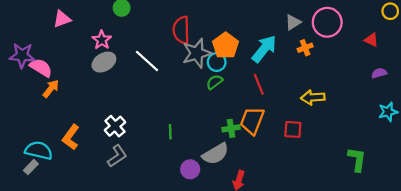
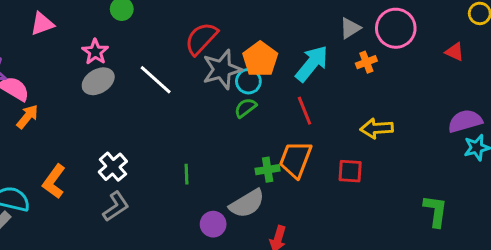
red semicircle: (181, 30) -> (201, 39), turned 44
purple semicircle: (379, 73) -> (465, 121), moved, size x1.6

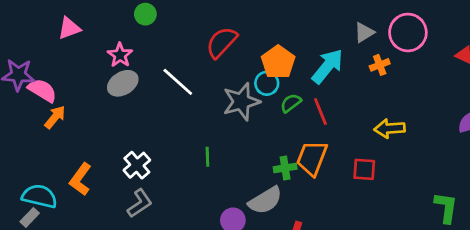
gray star: (222, 69) -> (241, 102), moved
green semicircle: (246, 108) -> (291, 103), moved
green line: (187, 174) -> (207, 157), moved

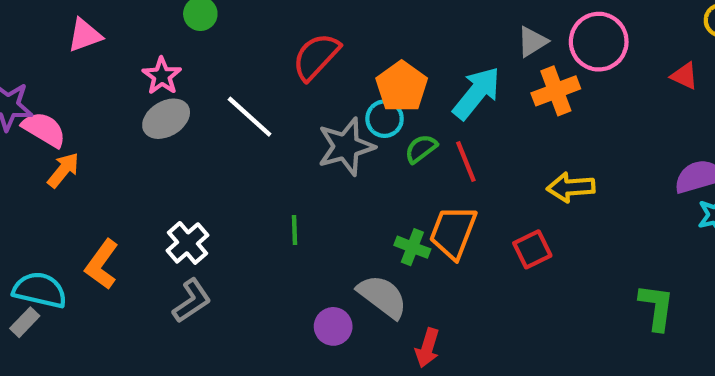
orange cross: (380, 65) -> (556, 91), size x1.5
green cross: (285, 168) -> (412, 247), turned 30
red square: (364, 169) -> (532, 249), turned -30
gray semicircle: (265, 200) -> (382, 296), turned -112

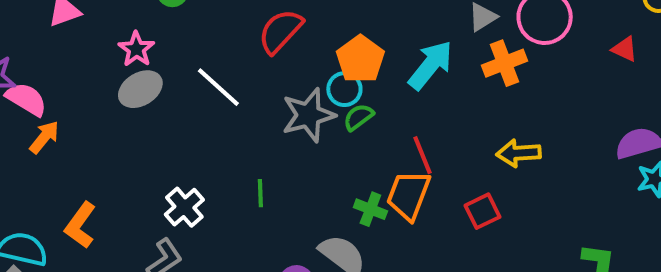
green semicircle: (421, 149) -> (358, 117), moved
red line: (466, 162) -> (422, 155), moved
white cross: (188, 243) -> (184, 207), moved

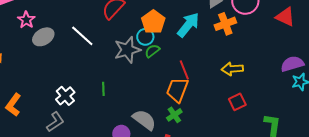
pink star: (136, 49) -> (26, 20), moved
red triangle: (625, 49) -> (285, 17), size x1.5
green cross: (370, 209) -> (174, 115), moved, turned 35
red square: (483, 211) -> (237, 102), moved

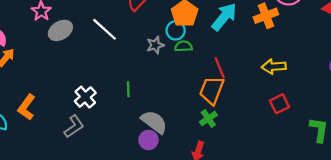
gray star: (127, 50) -> (155, 45), size x0.6
green semicircle: (152, 51) -> (183, 46), turned 35
gray semicircle: (144, 120) -> (154, 122), moved

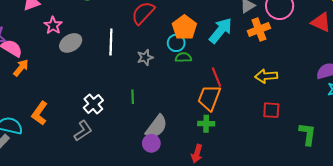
white line: (104, 29) -> (111, 42), turned 50
gray star: (155, 45) -> (145, 57), moved
red square: (279, 104) -> (271, 110), turned 30
green cross: (208, 119) -> (206, 124), turned 35
gray semicircle: (154, 122) -> (156, 127), turned 90

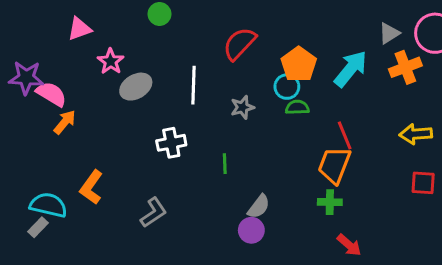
white cross: (93, 104) -> (171, 143), moved, turned 30
gray semicircle: (156, 127) -> (259, 207), size x0.7
red arrow: (197, 154) -> (349, 245), moved, turned -66

